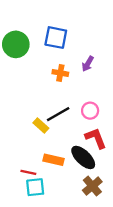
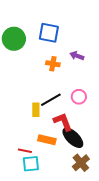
purple arrow: (88, 64) -> (77, 56), turned 80
yellow rectangle: (41, 125) -> (36, 110), turned 48
red L-shape: (96, 138) -> (63, 122), moved

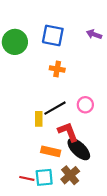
purple arrow: (77, 56) -> (94, 34), moved
red line: (25, 151) -> (27, 178), moved
brown cross: (81, 163) -> (70, 175), moved
cyan square: (31, 164) -> (44, 177), moved

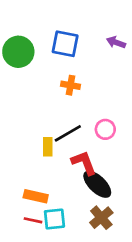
orange rectangle: (51, 151) -> (36, 196), moved
brown cross: (70, 175) -> (101, 218), moved

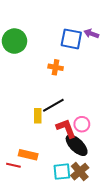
blue square: (65, 44) -> (71, 39), moved
pink circle: (105, 129) -> (82, 124), moved
cyan square: (54, 219) -> (62, 172), moved
red line: (33, 220) -> (13, 165), moved

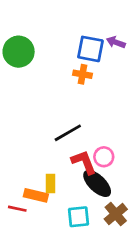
orange cross: (56, 67) -> (82, 74), moved
yellow rectangle: (38, 116) -> (51, 183), moved
brown cross: (80, 172) -> (116, 214), moved

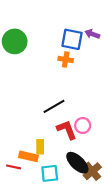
black ellipse: (97, 183) -> (77, 163), moved
cyan square: (78, 217) -> (50, 173), moved

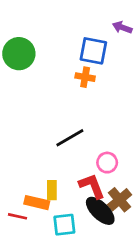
purple arrow: (92, 34) -> (122, 27), moved
red L-shape: (67, 130) -> (92, 186), moved
brown cross: (92, 171) -> (120, 200), moved

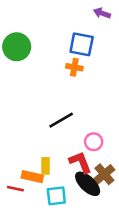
purple arrow: (122, 27) -> (102, 13), moved

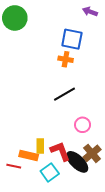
green circle: (17, 47) -> (15, 18), moved
black line: (61, 120) -> (65, 94), moved
red L-shape: (80, 162) -> (60, 151), moved
cyan square: (56, 196) -> (50, 172), turned -30

